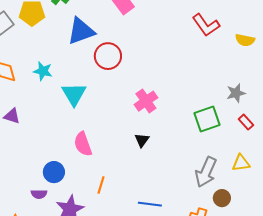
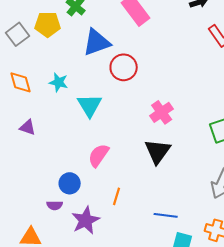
black triangle: (142, 140) -> (158, 151), size x1.8
pink semicircle: (83, 144) -> (99, 155), turned 55

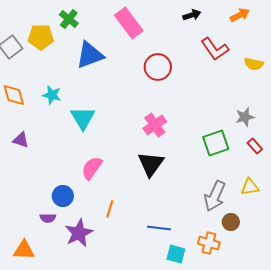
red circle: (124, 67) -> (158, 67), moved

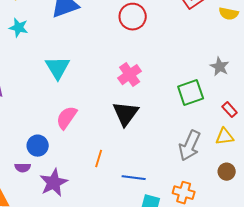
cyan star: (52, 95) -> (19, 28), moved
gray star: (245, 117) -> (220, 67), turned -30
red rectangle: (255, 146) -> (230, 110), moved
orange line: (110, 209) -> (99, 159), moved
brown circle: (231, 222) -> (227, 172), moved

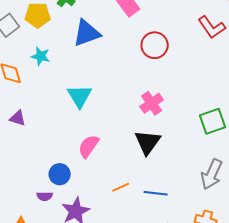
orange line: (99, 159) -> (121, 187), turned 48
blue line: (134, 178) -> (156, 193), moved

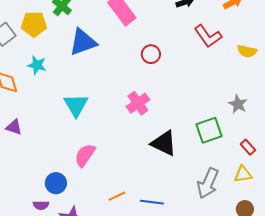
red circle: (155, 45) -> (151, 54), size x0.7
pink cross: (152, 103) -> (138, 103), moved
black triangle: (148, 142) -> (164, 143), moved, turned -40

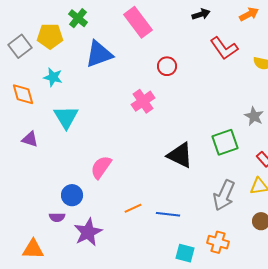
pink cross: (138, 103) -> (143, 101), moved
cyan triangle: (76, 105) -> (66, 117), moved

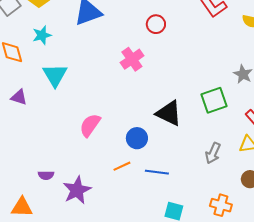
cyan star: (53, 77) -> (42, 35), turned -30
blue circle: (72, 195) -> (137, 138), moved
gray arrow: (224, 195) -> (213, 153), size x0.7
orange cross: (218, 242) -> (221, 205), moved

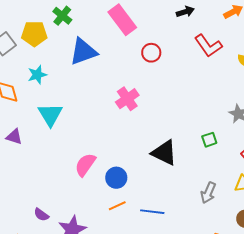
red circle: (156, 24) -> (151, 53), moved
green square: (214, 100) -> (209, 140), size x0.6
blue circle: (137, 138) -> (116, 178), moved
purple semicircle: (46, 175) -> (41, 215), turned 35

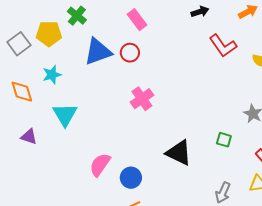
pink rectangle: (122, 20) -> (137, 20), size x0.7
red circle: (151, 53) -> (130, 53), moved
green square: (209, 140) -> (224, 140), turned 35

